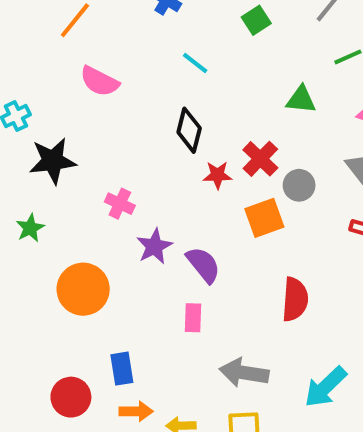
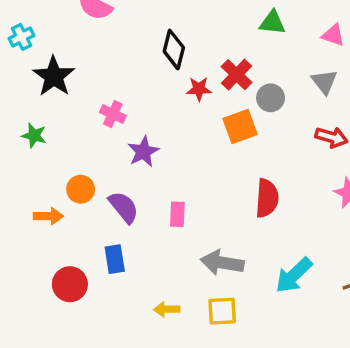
black star: (53, 161) -> (54, 76), turned -30
green star: (30, 228) -> (34, 135), turned -30
purple semicircle: (203, 265) -> (124, 207), moved
orange circle: (83, 289) -> (81, 189), size x0.6
orange arrow: (136, 411) -> (48, 216), moved

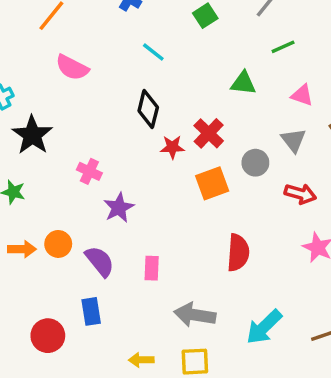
gray circle: (271, 98) -> (255, 163), moved
orange arrow: (48, 216) -> (22, 249), moved

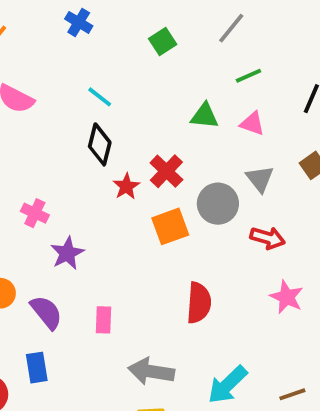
cyan line: (153, 52) -> (100, 97), moved
pink triangle: (302, 95) -> (252, 123), moved
red star: (172, 147) -> (126, 186), turned -30
gray circle: (255, 163) -> (218, 204), size x1.4

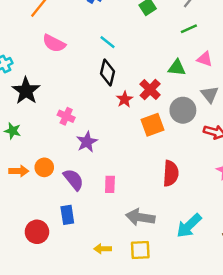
green line: (248, 76) -> (189, 29), moved
green triangle: (205, 116) -> (177, 68), moved

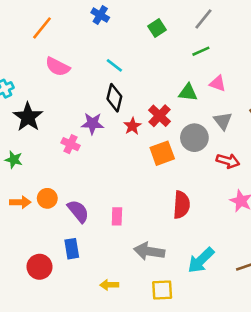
purple star: (87, 142) -> (92, 123), moved, turned 30
yellow square: (140, 250) -> (162, 290), moved

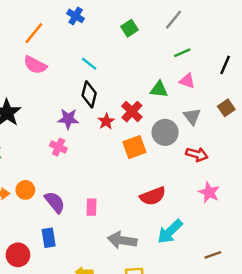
orange line: (42, 28) -> (34, 33), moved
green line: (201, 51) -> (182, 53), moved
pink cross: (70, 144) -> (58, 147), moved
red semicircle: (181, 205) -> (153, 196), turned 65
cyan arrow: (201, 260) -> (170, 232), moved

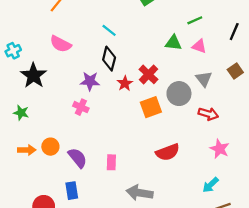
pink semicircle: (35, 65) -> (61, 44), moved
green triangle: (159, 89) -> (173, 43), moved
cyan arrow: (170, 232) -> (211, 185), moved, size x0.7

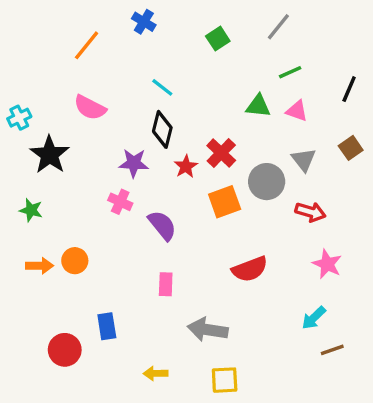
purple semicircle: (77, 158) -> (162, 225), moved

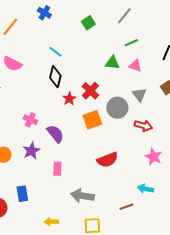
purple star: (134, 163) -> (31, 151), moved, turned -30
cyan arrow: (314, 318) -> (145, 189), turned 56
brown line: (332, 350) -> (126, 207), moved

